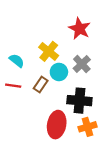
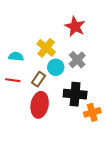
cyan semicircle: (17, 61) -> (16, 57), turned -32
red ellipse: (57, 125) -> (40, 105), moved
orange cross: (87, 127) -> (92, 112), moved

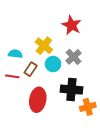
brown rectangle: (39, 79) -> (31, 69), moved

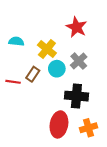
cyan semicircle: (15, 54) -> (16, 41), moved
red ellipse: (38, 100) -> (59, 124), moved
orange cross: (88, 107) -> (88, 128), moved

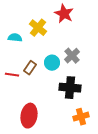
red star: (76, 27) -> (64, 14), moved
yellow cross: (47, 49) -> (38, 28), moved
red ellipse: (59, 124) -> (29, 116), moved

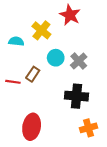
cyan circle: (52, 63) -> (56, 58), moved

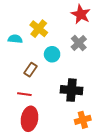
red star: (70, 15) -> (81, 14), moved
gray cross: (79, 61) -> (79, 43), moved
red line: (13, 82) -> (24, 94), moved

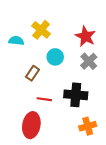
red star: (81, 14) -> (85, 36), moved
gray cross: (79, 43) -> (89, 61), moved
red line: (24, 94) -> (44, 99), moved

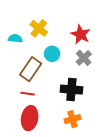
brown rectangle: (32, 73) -> (31, 69), size x1.6
red line: (44, 99) -> (28, 94), moved
orange cross: (88, 126) -> (72, 119), moved

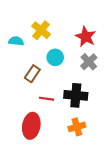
brown rectangle: (31, 69) -> (32, 74), size x0.7
red line: (28, 94) -> (46, 99), moved

